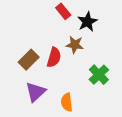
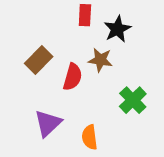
red rectangle: (63, 11) -> (85, 15), turned 42
brown rectangle: (29, 60) -> (39, 60), moved

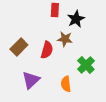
brown rectangle: (39, 60) -> (19, 47), moved
orange semicircle: (90, 137) -> (66, 84), moved

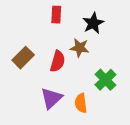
red rectangle: (55, 10) -> (56, 15), moved
purple triangle: (31, 80) -> (51, 98), moved

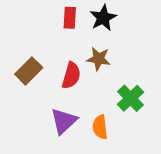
black star: (93, 23) -> (103, 18), moved

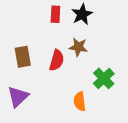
brown rectangle: (29, 71) -> (23, 57), turned -55
purple triangle: (64, 121) -> (18, 97), moved

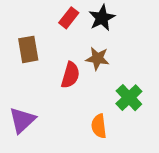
red rectangle: (55, 14) -> (69, 18), turned 35
brown rectangle: (23, 57) -> (28, 49), moved

